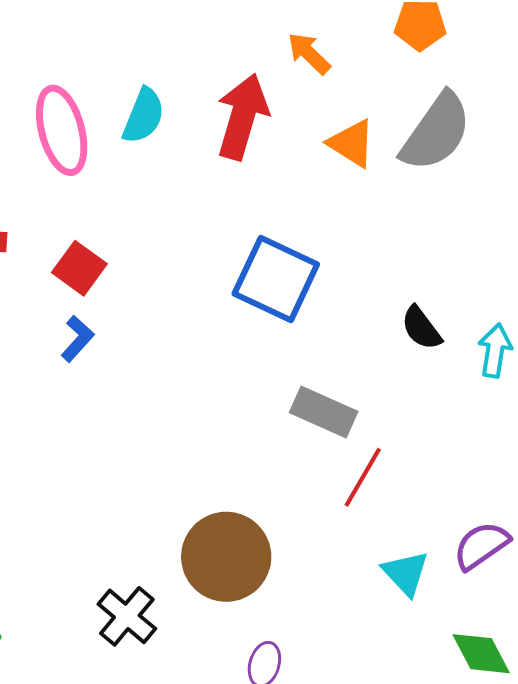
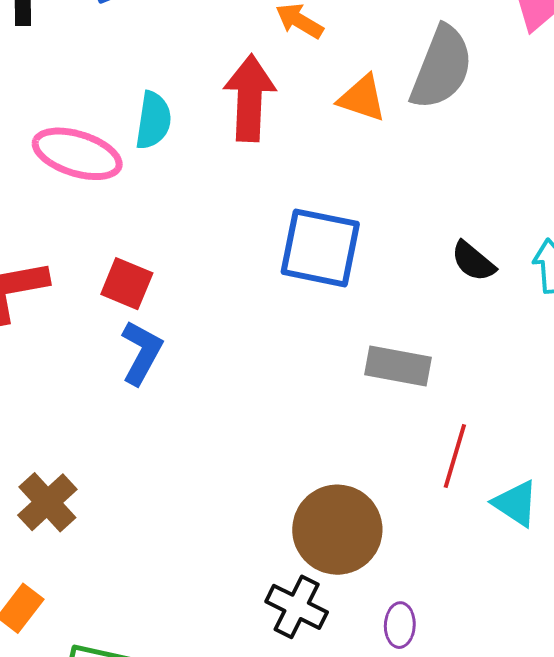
pink ellipse: (62, 130) -> (77, 154), turned -44
blue L-shape: (77, 339) -> (141, 353), size x1.4
red line: (363, 477) -> (455, 456), moved
black cross: (127, 616) -> (297, 607), moved

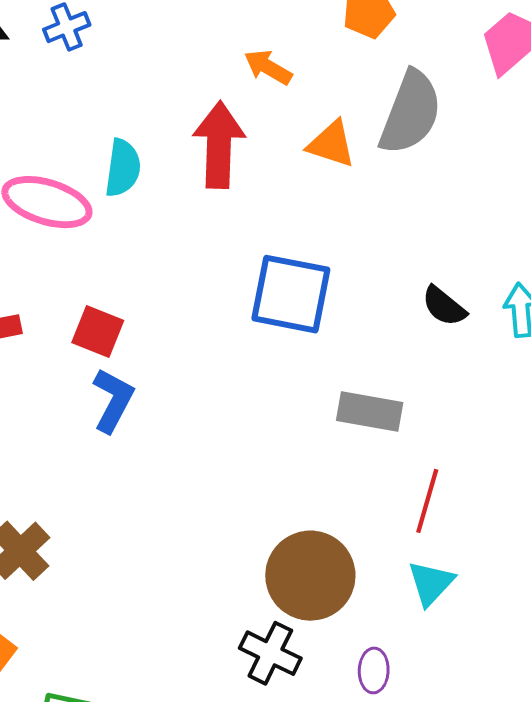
cyan triangle: (516, 503) -> (431, 583), moved, turned 40

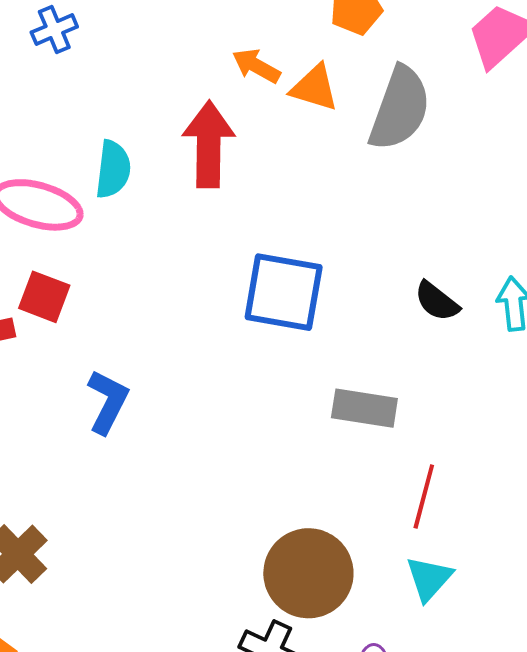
orange triangle: (331, 144) -> (314, 88), moved
red square: (98, 331) -> (44, 297), moved

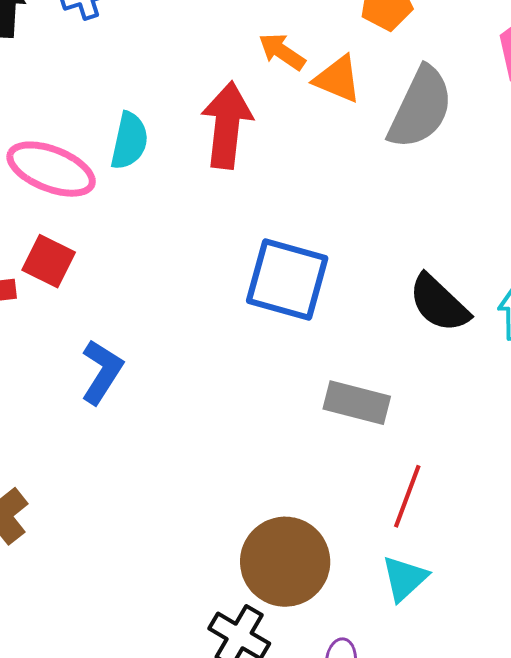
black semicircle: (437, 301) -> (439, 303), size x1.4

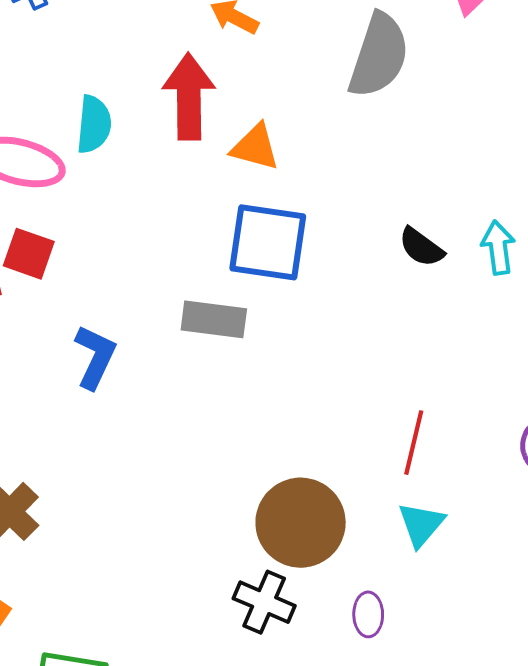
orange triangle: (338, 79) -> (255, 147), moved
black semicircle: (439, 303) -> (421, 247), size x0.7
gray rectangle: (357, 403) -> (214, 319), moved

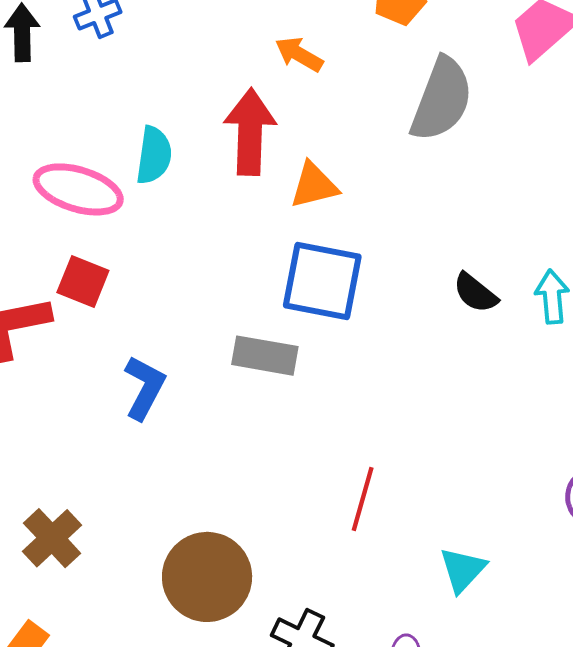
orange triangle: (255, 147) -> (314, 185), turned -32
red line: (414, 443) -> (363, 499), moved
brown circle: (301, 523) -> (207, 577), moved

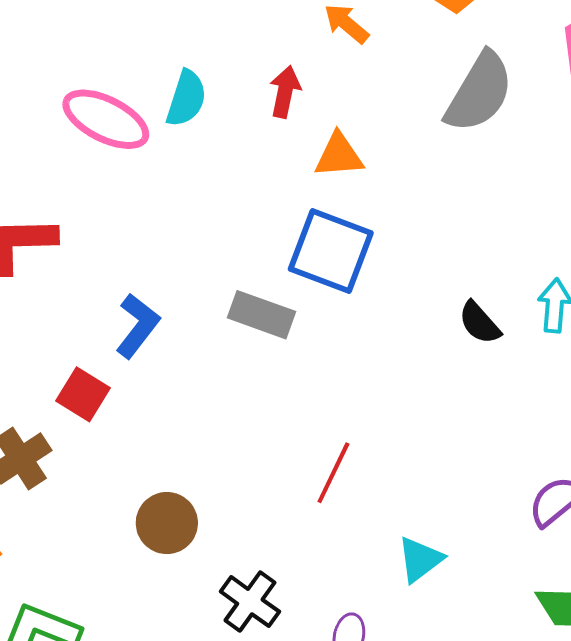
red arrow: (250, 132) -> (285, 92), size x0.6
red square: (83, 281) -> (83, 394), moved
black semicircle: (475, 293) -> (479, 323), moved
brown circle: (207, 577) -> (167, 523), size x0.7

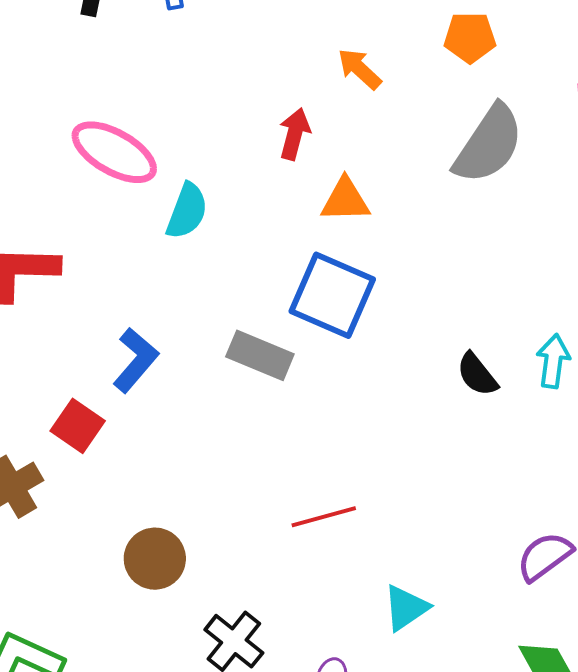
cyan semicircle: (186, 98) -> (187, 211), moved
red line: (333, 473) -> (324, 517), turned 46

